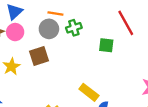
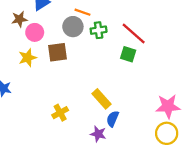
red line: (126, 23) -> (134, 33), moved, turned -30
pink circle: (15, 32) -> (35, 32), moved

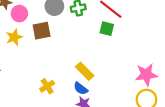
blue semicircle: (113, 119) -> (81, 89), moved, turned -72

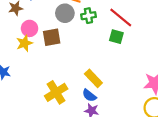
pink circle: (19, 14) -> (30, 28), moved
yellow cross: (47, 86) -> (56, 92), size x1.5

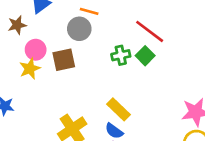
green cross: (88, 16) -> (121, 55), moved
green square: (116, 37) -> (145, 56), turned 32

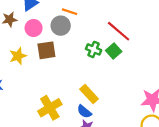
pink circle: (36, 50) -> (34, 28), moved
green cross: (121, 55) -> (94, 49), turned 32

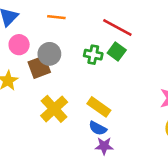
gray circle: (61, 26) -> (49, 54), moved
yellow cross: (50, 108) -> (54, 109), moved

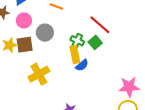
brown square: (39, 67) -> (25, 45), moved
yellow rectangle: (99, 107) -> (75, 55), moved, turned 30
blue semicircle: (98, 128) -> (82, 65), moved, turned -80

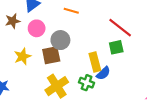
green cross: (77, 41) -> (87, 83), moved
green square: (95, 42) -> (116, 47), turned 32
brown square: (25, 45) -> (51, 55), moved

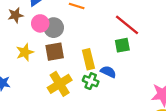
gray circle: (60, 40) -> (54, 28), moved
yellow rectangle: (95, 62) -> (88, 59), moved
blue semicircle: (103, 73) -> (108, 72), turned -112

